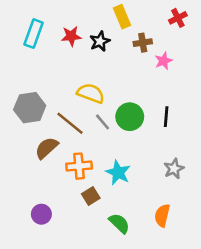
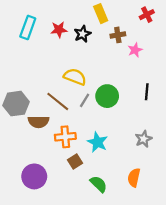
gray hexagon: (30, 108) -> (16, 104), moved
black line: (166, 117) -> (147, 92), moved
gray line: (102, 122) -> (85, 100), turned 72
brown semicircle: (47, 148) -> (39, 122), turned -138
purple circle: (41, 214) -> (34, 176), size x1.5

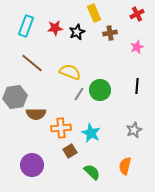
pink star: (135, 50) -> (137, 47), moved
brown line: (58, 101) -> (32, 63), moved

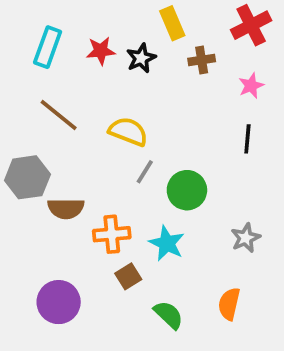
red cross: (137, 14) -> (251, 25), size x1.5
black line: (137, 86) -> (247, 139), moved
green circle: (100, 90) -> (187, 190), moved

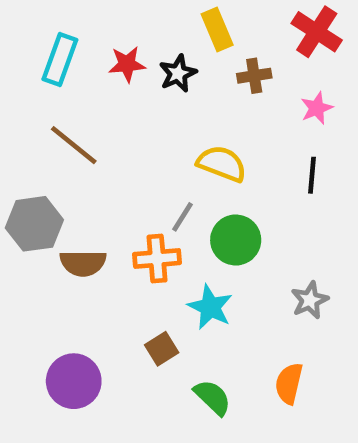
red cross: (251, 25) -> (317, 32), turned -30
yellow semicircle: (128, 131) -> (222, 164), moved
orange cross: (112, 234) -> (157, 259), moved

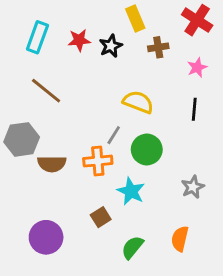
green semicircle: (213, 397) -> (132, 247), turned -95

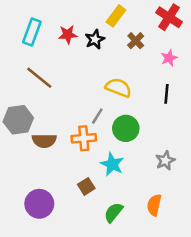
yellow rectangle: (135, 19) -> (116, 16), turned 60
brown cross: (158, 47) -> (136, 41), turned -35

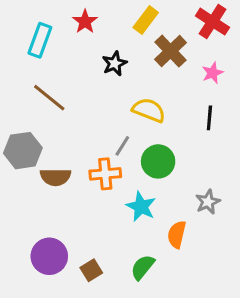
red star: (68, 34) -> (85, 22), moved, turned -30
black star: (95, 39) -> (115, 63), moved
brown cross: (136, 41) -> (171, 51), size x1.5
brown square: (86, 186) -> (91, 270), moved
orange semicircle: (154, 205) -> (177, 235), moved

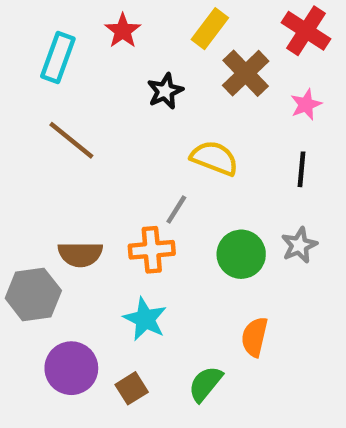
gray hexagon: (23, 151) -> (33, 294), moved
green circle: (158, 161) -> (241, 254), moved
gray star: (208, 202) -> (299, 245), moved
cyan star: (141, 207) -> (145, 319), moved

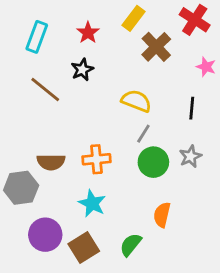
red star: (123, 31) -> (88, 33), moved
black star: (165, 91) -> (82, 70), moved
pink star: (306, 105) -> (206, 67), moved, turned -30
gray line: (176, 210) -> (143, 134), moved
brown square: (132, 388) -> (84, 247), size x1.5

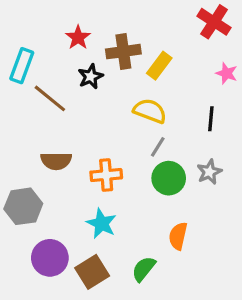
yellow rectangle: (133, 18) -> (159, 66), moved
red star: (88, 33) -> (78, 37), moved
cyan rectangle: (37, 37) -> (22, 66), moved
brown cross: (156, 47) -> (123, 52), moved, turned 36
brown semicircle: (51, 162) -> (56, 161), moved

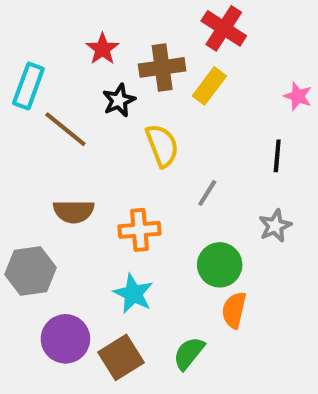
red cross: (214, 22) -> (224, 28), moved
yellow semicircle: (150, 111) -> (162, 146), moved, turned 48
green circle: (169, 178) -> (220, 265), moved

